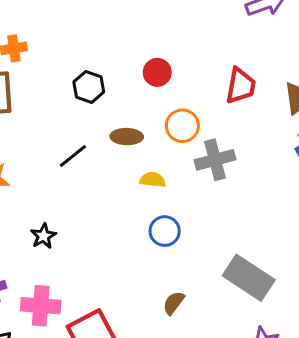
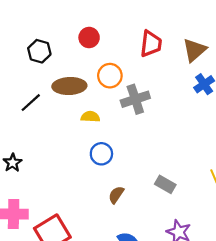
brown ellipse: (127, 137) -> (69, 86), size x1.4
gray rectangle: (249, 278) -> (165, 184), size x0.6
brown semicircle: (174, 303) -> (116, 195), moved

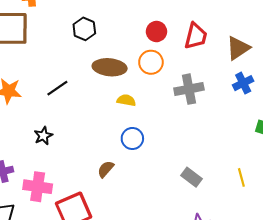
red circle: (89, 38) -> (156, 32), moved
gray cross: (135, 99) -> (189, 89), moved
black line: (31, 103) -> (57, 88), moved
brown semicircle: (116, 195) -> (106, 169), moved

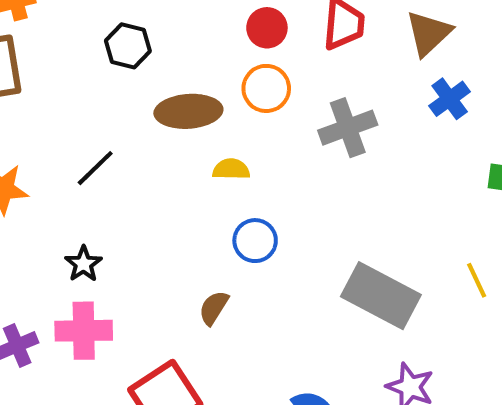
gray rectangle: (192, 177) -> (381, 296), size x1.8
pink cross: (38, 187) -> (84, 331), moved

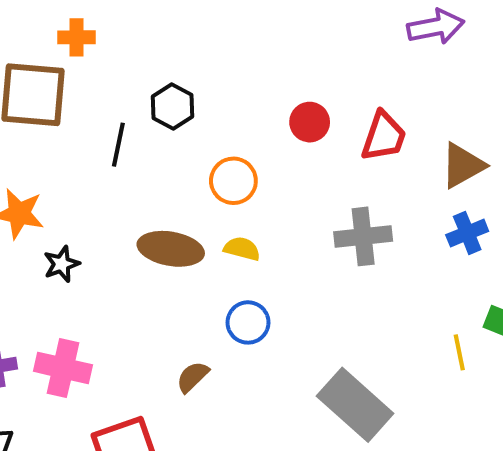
orange circle: (266, 88) -> (233, 181), moved
brown ellipse: (188, 111) -> (171, 249), moved
black line: (95, 168) -> (118, 145), moved, turned -48
black star: (83, 264) -> (62, 264), moved
yellow line: (477, 280) -> (459, 352), moved

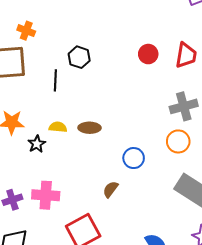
orange cross: (77, 37) -> (26, 31), turned 30
orange circle: (233, 181) -> (178, 141), moved
brown ellipse: (171, 249) -> (90, 128), size x0.7
yellow semicircle: (242, 249) -> (58, 127), moved

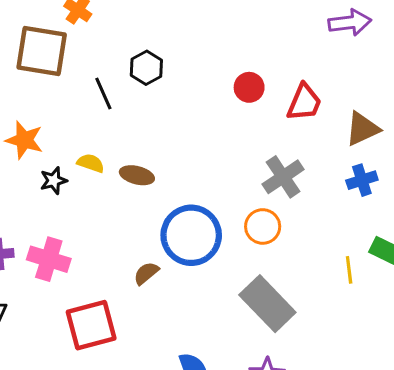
black line: (55, 80) -> (103, 94), turned -40
gray cross: (184, 106) -> (283, 177), turned -32
blue circle: (134, 158) -> (191, 235), size x1.8

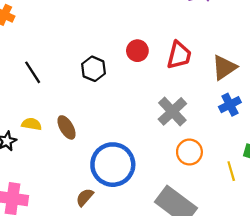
black hexagon: (146, 68) -> (93, 69), moved
brown ellipse: (137, 175) -> (67, 127), turned 55
orange circle: (263, 226) -> (189, 152), moved

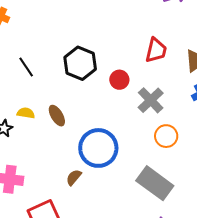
red circle: (137, 51) -> (119, 80), moved
black hexagon: (93, 69) -> (80, 63), size x1.5

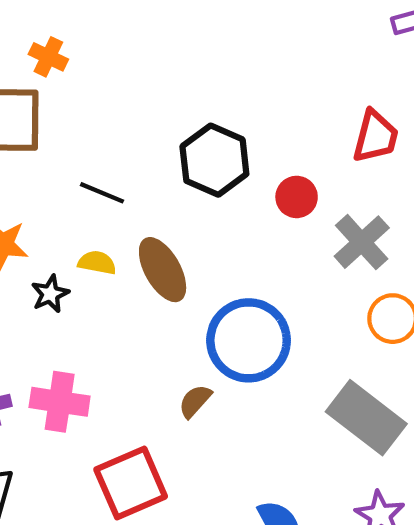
black line: (26, 67) -> (102, 193), moved, turned -35
brown ellipse: (57, 116) -> (163, 270), size x1.4

